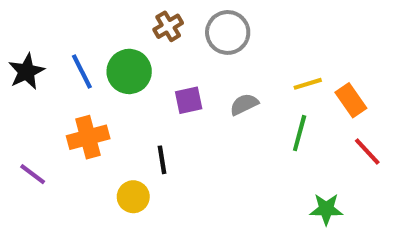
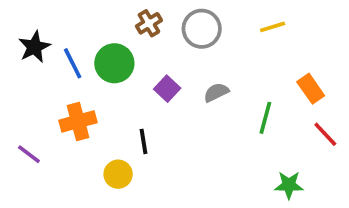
black star: (26, 71) -> (34, 47), moved
yellow line: (308, 84) -> (273, 27), moved
purple square: (189, 100) -> (167, 89), turned -35

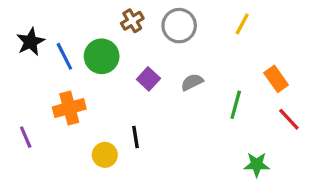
yellow line: (273, 27) -> (242, 24), turned -45
black line: (143, 141) -> (136, 137), moved
purple line: (29, 154) -> (26, 137), turned 30

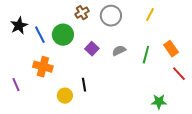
green line: (236, 105) -> (146, 55), moved
orange cross: (69, 108) -> (43, 67), turned 30

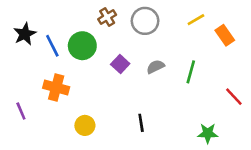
yellow line: (150, 15) -> (196, 20), turned 32
orange rectangle: (171, 49) -> (225, 35), moved
black line: (84, 85) -> (141, 123), moved

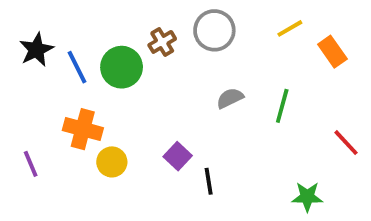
brown cross: (107, 17) -> (162, 42), moved
purple square: (120, 64) -> (178, 156), moved
yellow circle: (85, 125) -> (112, 162), moved

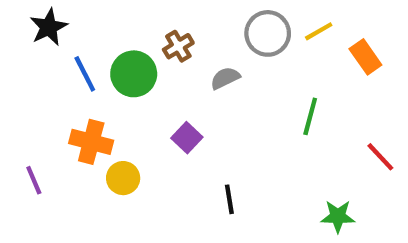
gray circle: (214, 30) -> (268, 33), moved
black star: (36, 50) -> (49, 27), moved
gray semicircle: (230, 98) -> (225, 78), moved
purple square: (178, 156) -> (187, 138), moved

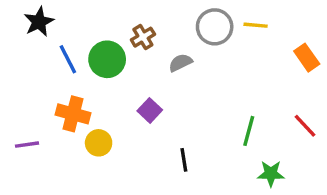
yellow line: (319, 31) -> (256, 25), turned 35
orange rectangle: (365, 57) -> (307, 58), moved
green line: (310, 116) -> (249, 131), moved
purple line: (34, 180) -> (27, 145), turned -75

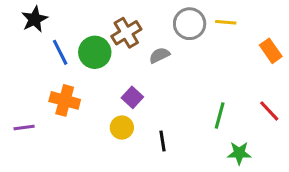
brown cross: (143, 37) -> (126, 33), size x1.4
yellow circle: (99, 143) -> (122, 128), moved

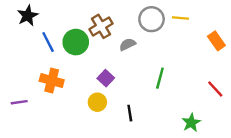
green line: (220, 115) -> (160, 78), moved
green star: (239, 153) -> (191, 123), turned -30

